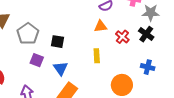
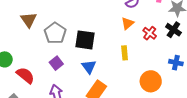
orange triangle: (101, 26) -> (128, 23), turned -32
black square: (58, 42) -> (85, 40), size x1.5
purple square: (37, 60) -> (56, 63), moved, turned 32

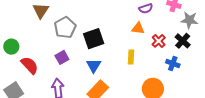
orange triangle: (128, 23) -> (138, 28), turned 40
black square: (85, 40) -> (94, 39), turned -35
blue cross: (176, 63) -> (173, 63), moved

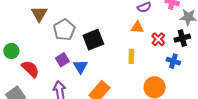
black cross: (183, 41) -> (182, 38), turned 35
blue triangle: (94, 66) -> (80, 67), moved

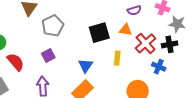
red cross: (158, 39) -> (146, 43), size x1.5
black square: (93, 40) -> (99, 33), moved
blue triangle: (80, 67) -> (86, 66), moved

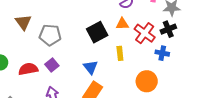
gray pentagon: (53, 26) -> (50, 35), turned -30
red semicircle: (16, 62) -> (28, 69), moved, turned -48

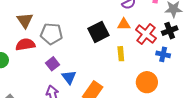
blue triangle: (90, 67) -> (69, 77), moved
red semicircle: (28, 69) -> (25, 44), moved

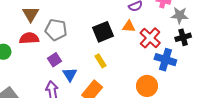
black cross: (170, 31) -> (183, 37), moved
yellow rectangle: (121, 54) -> (101, 61), moved, turned -32
blue cross: (163, 54) -> (165, 60), size x1.5

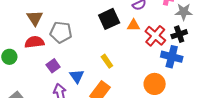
black square: (103, 32) -> (109, 19), moved
black cross: (183, 37) -> (179, 34), moved
purple square: (54, 60) -> (53, 66), moved

